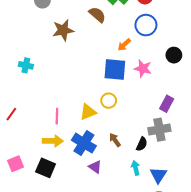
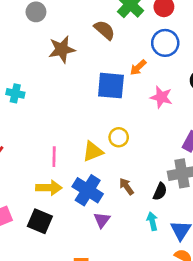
blue square: (115, 70) -> (111, 86), moved
purple triangle: (95, 167) -> (102, 220), turned 32

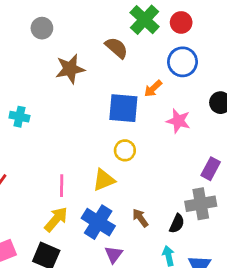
yellow circle: (119, 137) -> (125, 150), moved
yellow arrow: (49, 188) -> (56, 219), turned -50

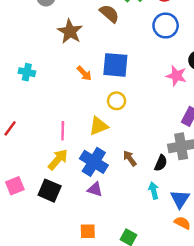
brown star: (70, 69) -> (70, 31), turned -30
orange arrow: (153, 89) -> (84, 73), moved, turned -91
pink star: (178, 121) -> (176, 76), moved
purple triangle: (114, 254) -> (95, 189), moved, turned -49

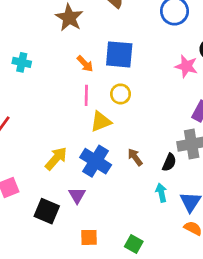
pink line: (63, 131) -> (86, 95), moved
purple triangle: (95, 189) -> (77, 195), moved, turned 42
black square: (50, 191) -> (47, 211), moved

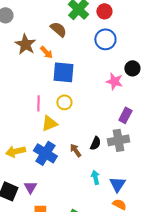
orange arrow: (85, 64) -> (46, 52), moved
yellow arrow: (56, 158) -> (15, 151), turned -144
black semicircle: (169, 162) -> (95, 143), moved
purple triangle: (77, 195) -> (30, 187), moved

